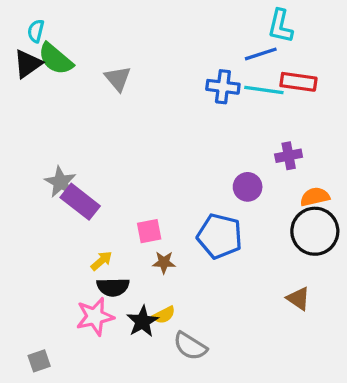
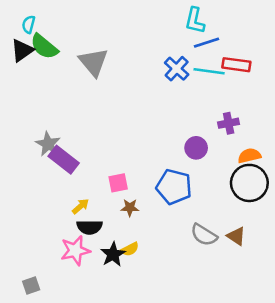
cyan L-shape: (280, 26) -> (195, 21), moved
gray triangle: (118, 79) -> (93, 62), size x1.4
blue cross: (223, 87) -> (177, 69), turned 35
gray semicircle: (190, 346) -> (204, 235), moved

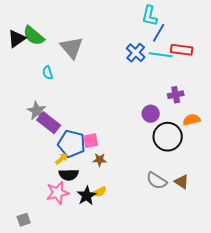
cyan semicircle: (29, 24) -> (48, 73), moved, turned -32
blue line: (206, 43) -> (159, 33), turned -42
black circle: (249, 183) -> (168, 137), moved
blue pentagon: (174, 187) -> (72, 144), moved

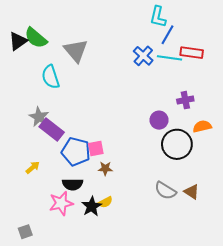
cyan semicircle: (48, 73) -> (51, 77), size x1.6
yellow arrow: (62, 159) -> (33, 167), moved

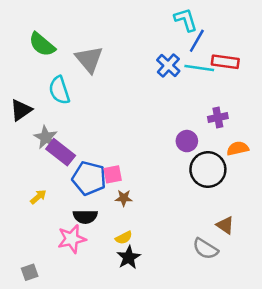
cyan L-shape: (158, 17) -> (186, 20), turned 150
black triangle: (18, 41) -> (21, 110), moved
gray semicircle: (165, 191) -> (205, 249), moved
black star: (92, 206) -> (129, 257), moved

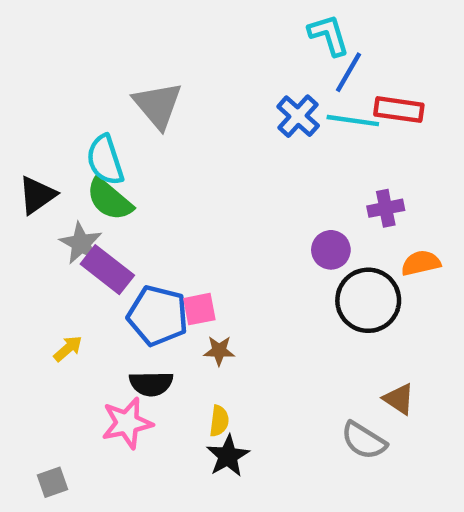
green semicircle: (42, 44) -> (109, 199), moved
yellow semicircle: (124, 238) -> (219, 421), turned -56

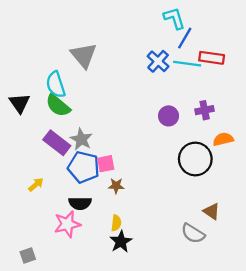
black triangle: (37, 195) -> (20, 103), turned -30
gray star: (81, 243) -> (81, 139), moved
purple circle: (331, 250) -> (169, 116), moved

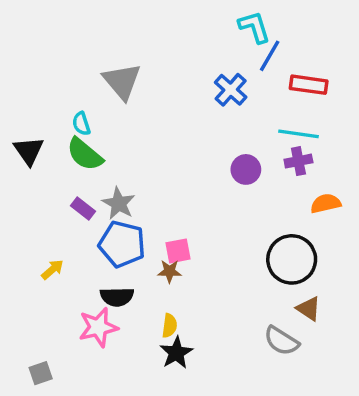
cyan line: (187, 64) -> (298, 134), moved
cyan semicircle: (56, 85) -> (81, 124), size x0.6
purple rectangle: (57, 143) -> (83, 209), size x0.6
black circle: (195, 159) -> (292, 259), moved
pink square: (106, 164) -> (178, 251), moved

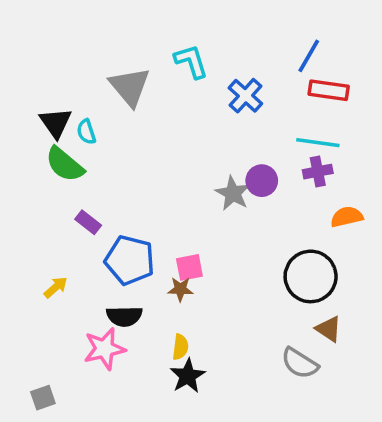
cyan L-shape: (254, 27) -> (191, 61), moved
blue line: (270, 56) -> (309, 56), moved
black triangle: (29, 151) -> (56, 123), moved
green semicircle: (85, 154) -> (65, 164), moved
gray star: (119, 203) -> (233, 193), moved

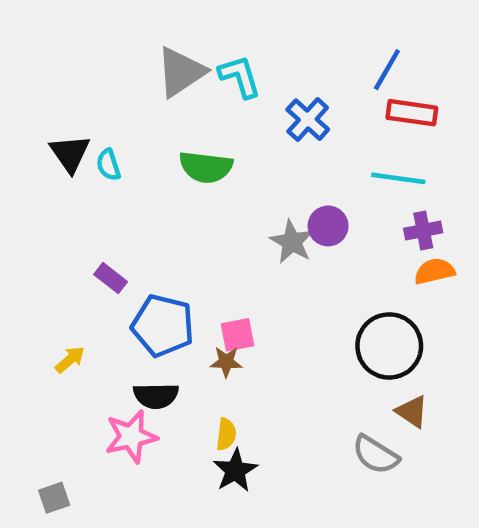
gray triangle: (130, 87) -> (181, 72), moved, turned 36
green semicircle: (65, 164) -> (206, 167), moved, turned -33
purple cross: (318, 172) -> (423, 230), moved

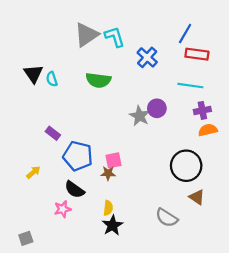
black semicircle: (156, 396) -> (75, 190), turned 36
pink star: (131, 437) -> (63, 209), size x0.7
gray semicircle: (376, 455) -> (167, 218), moved

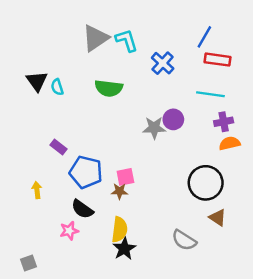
gray star: (140, 116) -> (154, 128), turned -30
yellow arrow: (33, 172) -> (37, 190), turned -56
yellow semicircle: (108, 208) -> (119, 230), size x1.5

